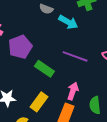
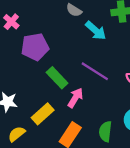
pink arrow: (73, 91) -> (75, 98), moved

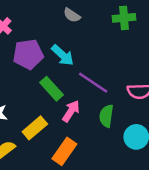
cyan arrow: (96, 31) -> (63, 55), moved
green semicircle: (105, 132) -> (106, 116), moved

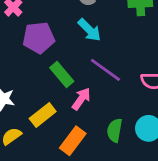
cyan arrow: (63, 55) -> (89, 30), moved
green semicircle: (106, 116) -> (115, 130), moved

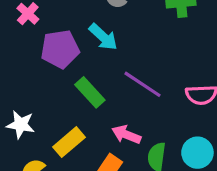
cyan arrow: (89, 30) -> (103, 37), moved
pink arrow: (81, 99) -> (126, 135), moved, turned -100

